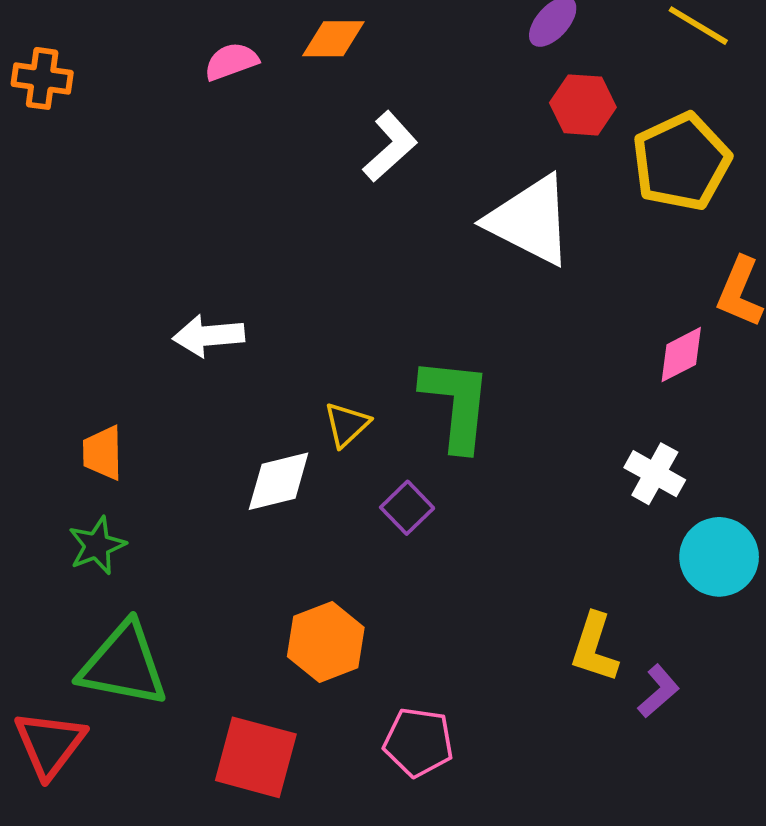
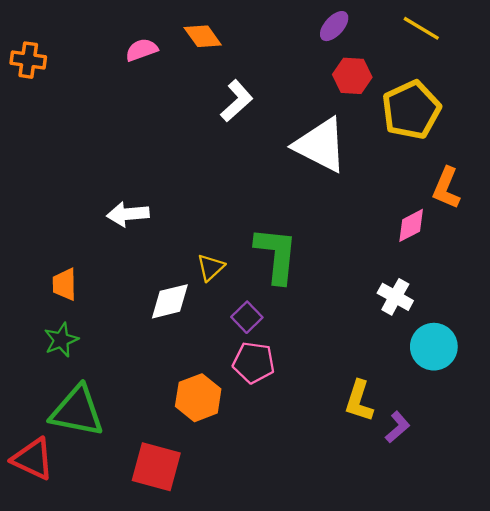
orange diamond: (333, 39) -> (203, 36), turned 54
pink pentagon: (418, 742) -> (254, 363), moved
red triangle: (50, 744) -> (33, 459), turned -42

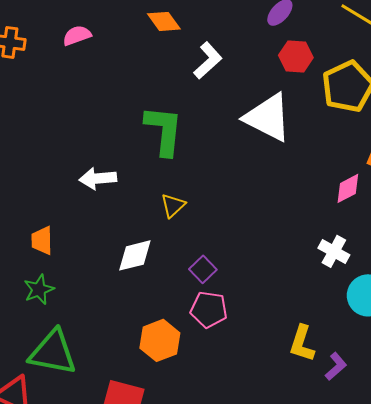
pink semicircle: (142, 50) -> (77, 35), moved
white L-shape: (237, 101) -> (208, 60), moved
green L-shape: (276, 255) -> (164, 130), moved
yellow triangle: (211, 267) -> (173, 205), moved

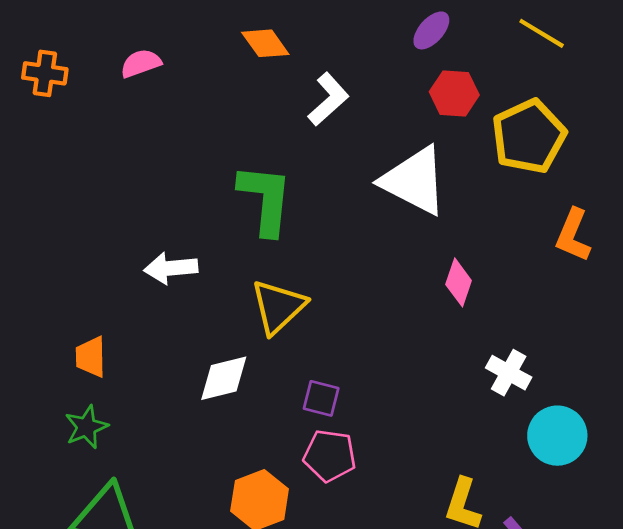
pink diamond: (348, 188) -> (459, 282), moved, turned -44
yellow triangle: (173, 205) -> (278, 307), size x1.6
purple square: (203, 269) -> (321, 398), turned -32

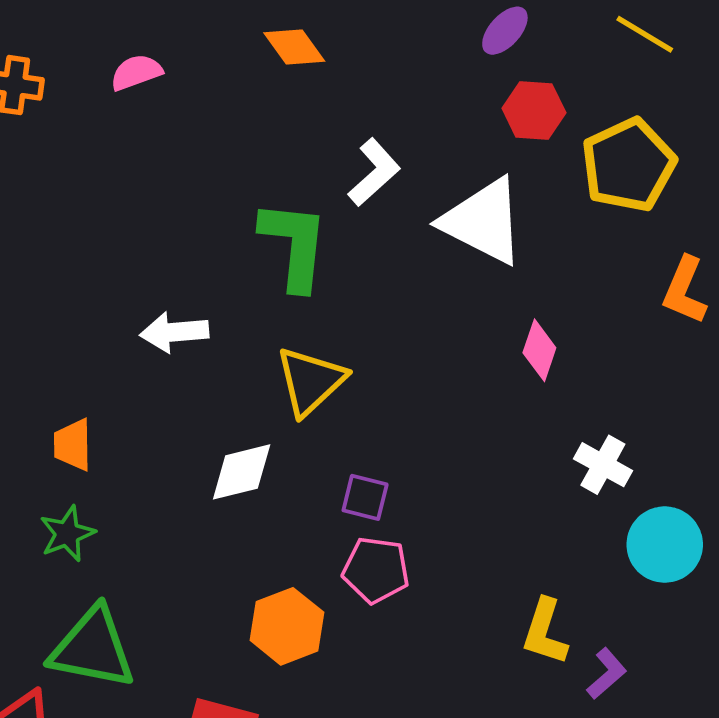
white L-shape: (328, 99) -> (374, 172), moved

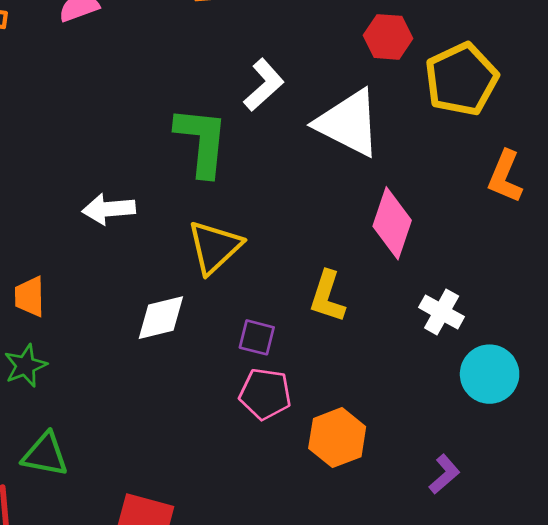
pink diamond: (539, 350) -> (392, 223), size x1.5
orange hexagon: (287, 626) -> (337, 438), moved
yellow L-shape: (545, 632) -> (327, 297), moved
green triangle: (93, 648) -> (45, 455), size x0.7

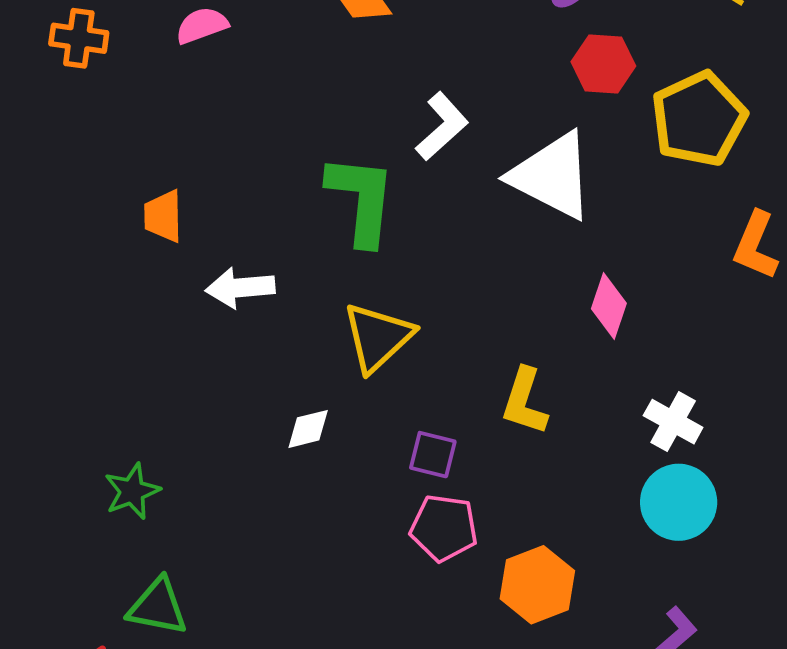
pink diamond: (392, 223) -> (609, 306), size x0.7
orange trapezoid: (30, 297) -> (163, 216), moved
white diamond: (161, 318) -> (308, 429), size x0.7
cyan circle: (490, 374) -> (679, 502), moved

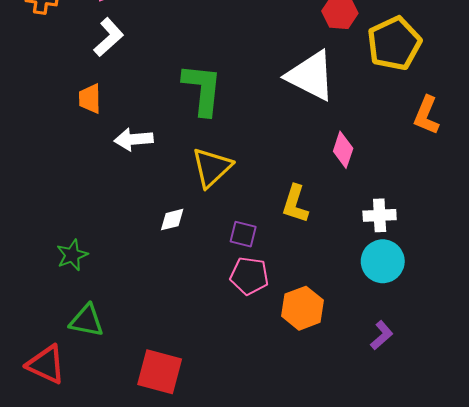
white L-shape: (442, 126) -> (109, 37), moved
white cross: (673, 422) -> (380, 215), turned -32

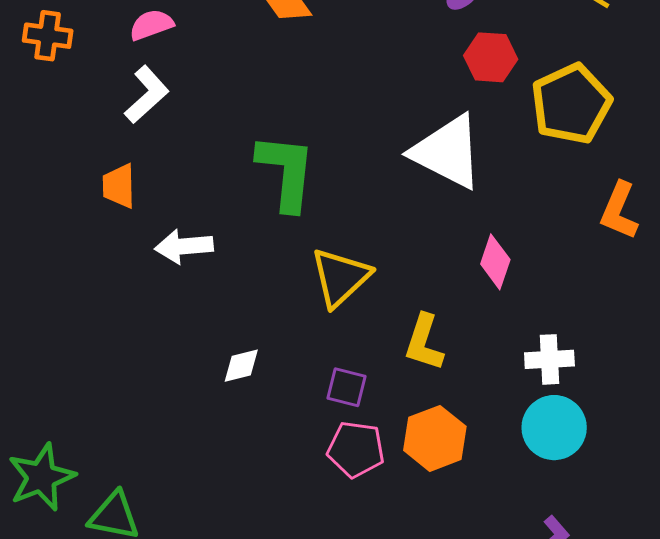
yellow triangle: (212, 167) -> (340, 277), moved
green star: (72, 255) -> (41, 477), moved, size x1.4
orange hexagon: (302, 308) -> (435, 438), moved

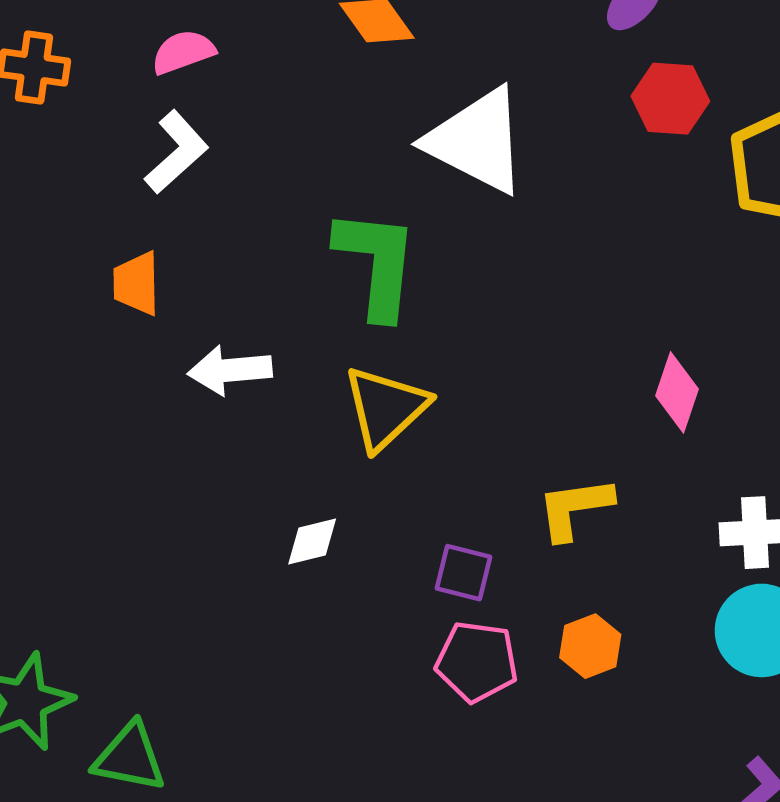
white triangle: (447, 152) -> (477, 141), moved
yellow triangle: (340, 277) -> (386, 408), moved
yellow L-shape: (424, 342) -> (575, 508), turned 64
orange hexagon: (435, 438) -> (590, 646), size x0.7

